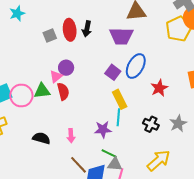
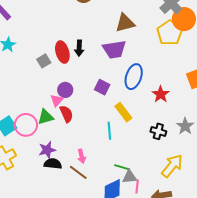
purple square: (113, 72) -> (102, 87), moved
cyan line: (118, 117) -> (109, 131), moved
purple star: (103, 130) -> (47, 150), moved
brown line: (78, 165) -> (78, 172), moved

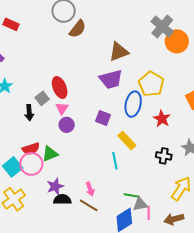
yellow pentagon: (170, 33) -> (151, 84), moved
black arrow: (79, 48) -> (29, 113), moved
pink triangle: (57, 100) -> (62, 108), moved
red semicircle: (66, 114) -> (31, 149), moved, turned 102

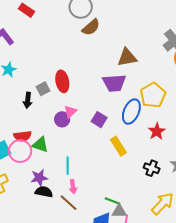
pink triangle: (62, 108) -> (70, 112), moved
green triangle: (50, 154) -> (40, 145), turned 30
cyan line: (115, 161) -> (68, 166), moved

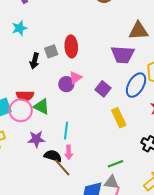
black semicircle: (44, 192) -> (53, 156), moved
green line: (113, 201) -> (115, 164), moved, turned -49

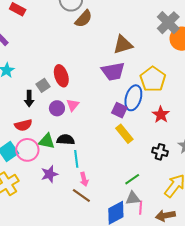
purple circle: (66, 84) -> (57, 108), moved
purple square: (103, 89) -> (119, 110), moved
red semicircle: (25, 96) -> (23, 125), moved
black semicircle: (53, 156) -> (66, 140), moved

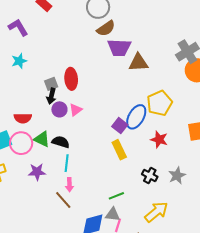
purple trapezoid: (113, 71) -> (119, 48), moved
black arrow: (29, 99) -> (51, 96), moved
red star: (161, 115) -> (159, 139), turned -30

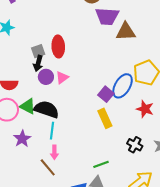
black semicircle: (61, 142) -> (46, 109), size x1.4
purple star: (37, 172) -> (22, 139), turned -30

